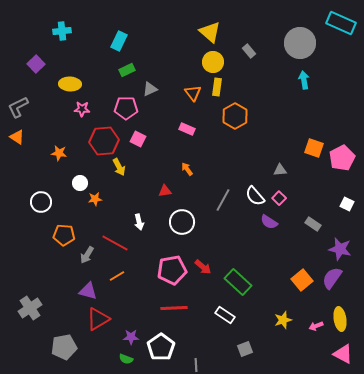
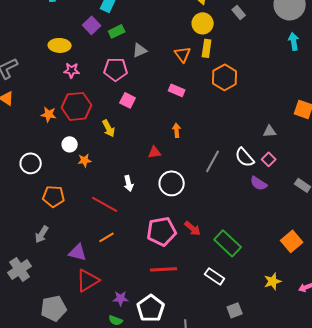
purple square: (36, 64) -> (92, 25), moved
red hexagon: (104, 141) -> (77, 106), moved
orange arrow: (187, 169) -> (177, 130), turned 32
gray arrow: (87, 255) -> (42, 234), moved

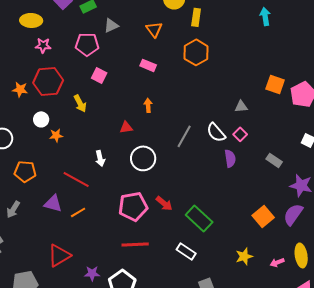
yellow rectangle: (207, 48) -> (196, 17), moved
purple semicircle: (259, 183) -> (230, 158), turned -132
purple triangle: (78, 252) -> (53, 203), moved

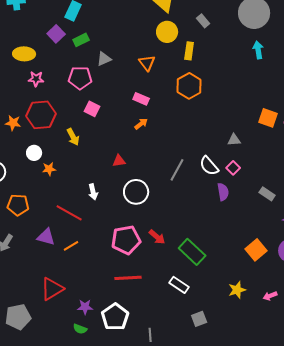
orange arrow: (148, 105) -> (141, 124), moved, turned 56

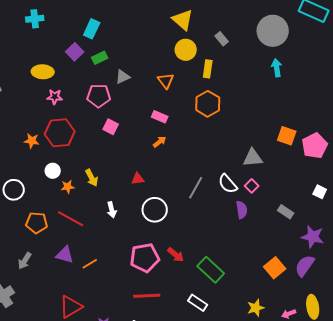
yellow arrow: (73, 137) -> (92, 178), moved
gray triangle: (234, 140) -> (253, 158), size x1.5
red line: (69, 213) -> (71, 219), moved

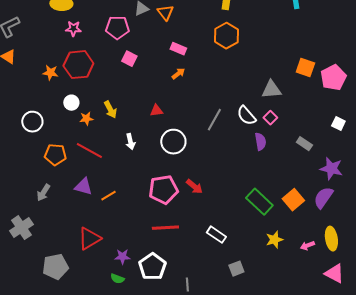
orange triangle: (166, 81) -> (165, 13), moved
green rectangle: (211, 270) -> (259, 202), moved

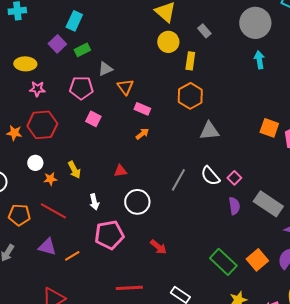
orange triangle: (165, 13) -> (125, 87), moved
gray triangle: (271, 90) -> (209, 131), moved
purple semicircle: (260, 142) -> (234, 206), moved
gray rectangle: (304, 144) -> (268, 204), size x1.8
pink pentagon: (163, 190) -> (109, 235), moved

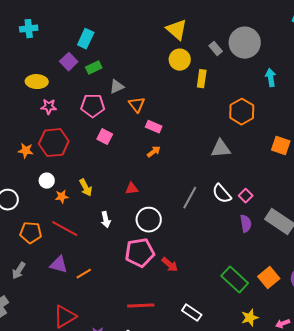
gray circle: (255, 23) -> (245, 43), moved
orange hexagon: (190, 96) -> (242, 112), moved
pink pentagon: (109, 235) -> (140, 253), moved

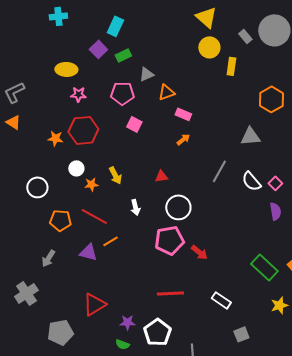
orange triangle: (137, 105) -> (166, 92), turned 48
gray line: (190, 198) -> (219, 171), moved
orange line: (84, 274) -> (110, 241), moved

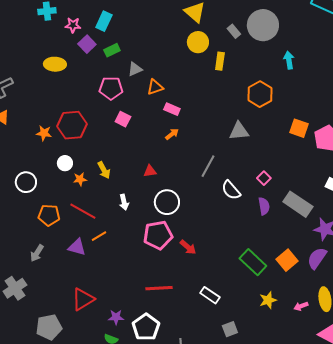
pink star: (78, 94) -> (73, 25), moved
white semicircle: (251, 181) -> (231, 190), moved

